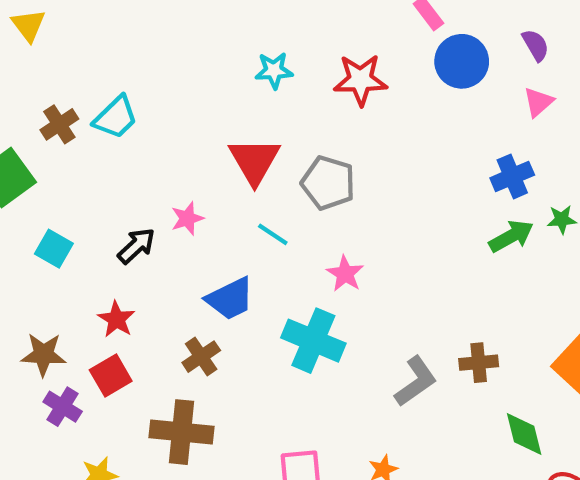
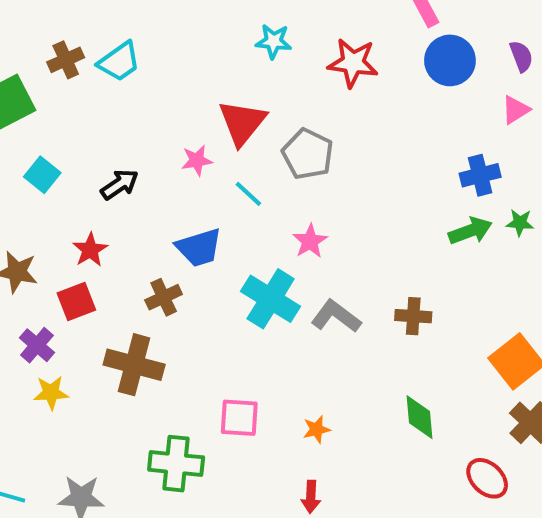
pink star: (187, 218) -> (197, 160), moved
brown cross: (479, 363) -> (413, 316), moved
gray L-shape: (416, 381) -> (336, 316), moved, turned -117
purple cross: (63, 407) -> (37, 345), moved
green diamond: (524, 434) -> (420, 417), moved

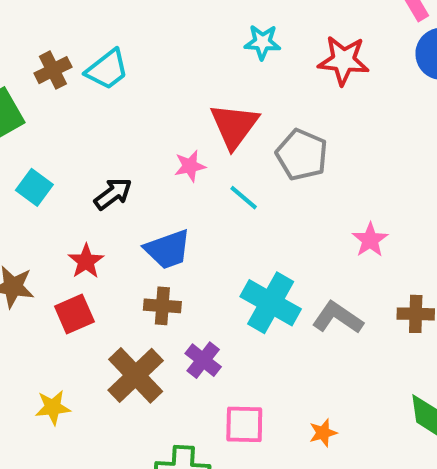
pink star: (310, 241) -> (370, 240), moved
blue trapezoid: (199, 248) -> (168, 249), moved
brown cross: (164, 297) -> (162, 306), turned 32
purple cross: (37, 345) -> (203, 360), moved
brown cross: (134, 365) -> (136, 375), turned 34

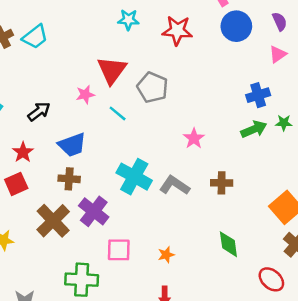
purple cross: (203, 360) -> (94, 211), size x1.4

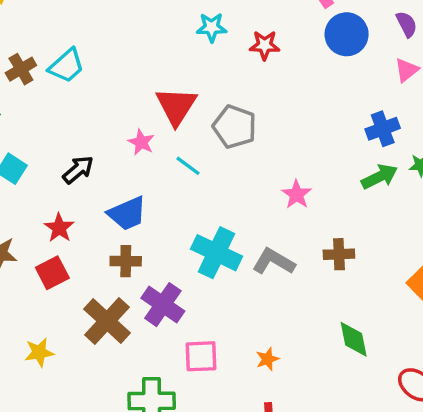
cyan star: (128, 20) -> (212, 27), moved
red star: (177, 30) -> (265, 45), size x0.7
pink star: (85, 95) -> (141, 142), turned -30

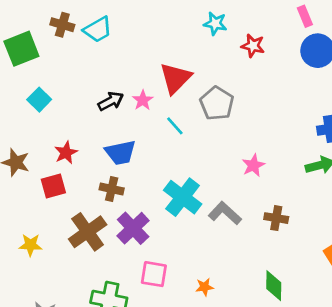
brown cross: (21, 69) -> (62, 25), turned 35
black arrow: (78, 170) -> (111, 101), moved

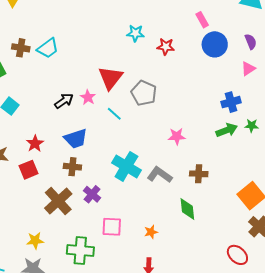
pink star: (253, 165) -> (177, 136), turned 30
purple cross: (133, 228) -> (92, 194), size x0.7
yellow star: (30, 245) -> (35, 241), moved
green diamond: (274, 286) -> (187, 209), moved

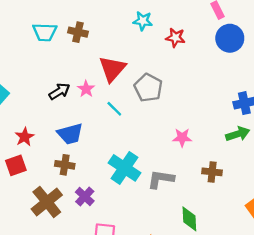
brown cross: (21, 48) -> (78, 32), moved
cyan trapezoid: (48, 48) -> (45, 32), turned 35
brown cross: (199, 174) -> (212, 172), moved
gray L-shape: (160, 175) -> (161, 179), turned -30

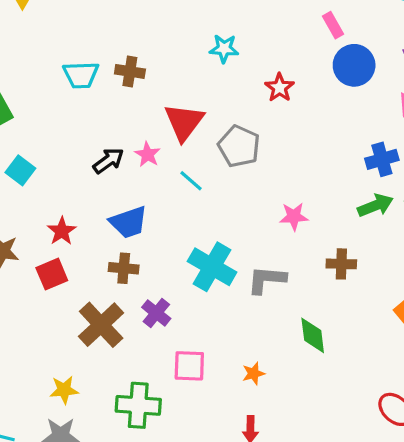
red star: (175, 38) -> (279, 88), moved, turned 30

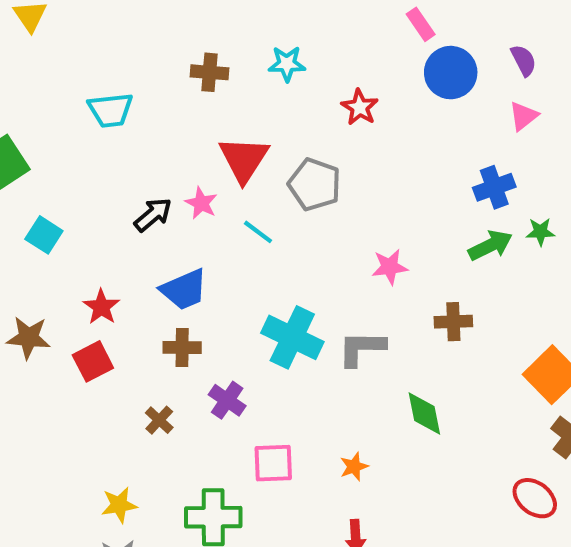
brown cross: (130, 71) -> (209, 72), moved
brown cross: (101, 325) -> (159, 420), size x0.5

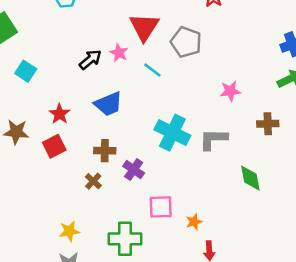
brown cross: (182, 347) -> (105, 151), moved
orange star: (354, 467) -> (194, 222), moved

